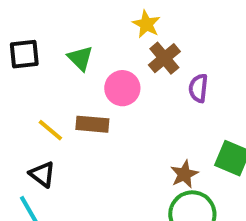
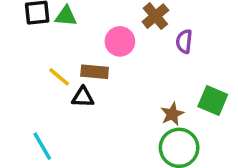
green triangle: (80, 58) -> (66, 16), moved, turned -40
black triangle: (42, 174) -> (83, 97), moved, turned -35

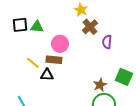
pink circle: (120, 41) -> (60, 44), moved

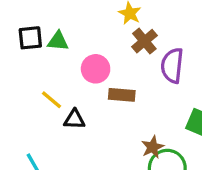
purple semicircle: (107, 42) -> (172, 66), size x1.5
brown rectangle: (54, 60) -> (122, 95), moved
brown star: (100, 85) -> (153, 147), moved

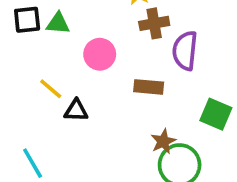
brown cross: (144, 41) -> (154, 23), turned 30
brown rectangle: (122, 95) -> (149, 87), moved

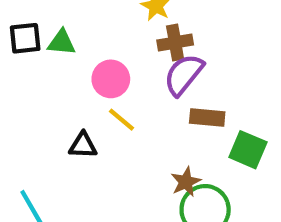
purple semicircle: (185, 51) -> (184, 75), moved, turned 33
brown rectangle: (149, 87) -> (207, 117), moved
yellow line: (51, 89) -> (122, 120), moved

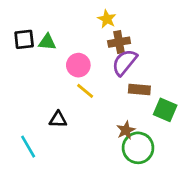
black triangle: (83, 145) -> (58, 119), moved

